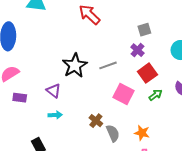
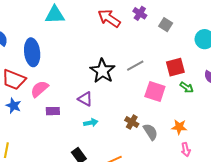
gray square: (144, 30) -> (166, 25), turned -32
purple cross: (137, 50) -> (140, 13), moved
red square: (147, 73) -> (175, 67), turned 30
green arrow: (155, 95) -> (187, 87), turned 80

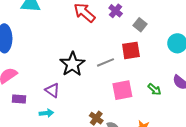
red square: (175, 67) -> (131, 50), moved
pink square: (155, 91) -> (122, 90), turned -35
cyan arrow: (91, 123) -> (46, 113), moved

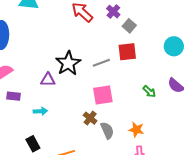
gray square: (140, 25) -> (129, 26), moved
purple triangle: (52, 90) -> (48, 80), moved, turned -35
pink square: (122, 90) -> (103, 95), moved

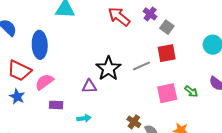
pink square: (103, 95) -> (167, 93), moved

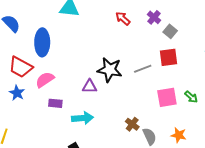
red arrow: (119, 17) -> (123, 18), size x0.7
black star: (108, 69) -> (110, 70), turned -30
cyan arrow: (84, 118) -> (83, 118), size x1.5

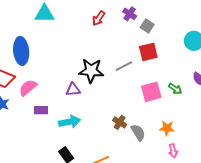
red arrow: (123, 18) -> (99, 18), turned -91

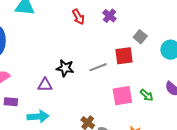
red arrow: (99, 18) -> (78, 17), turned -70
gray square: (147, 26) -> (140, 37), moved
black star: (91, 71) -> (65, 68), size x0.7

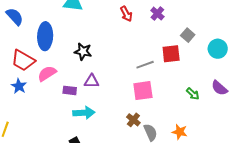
black star: (65, 68) -> (83, 51), moved
pink square: (122, 96) -> (143, 91), moved
purple rectangle: (11, 102) -> (70, 90), moved

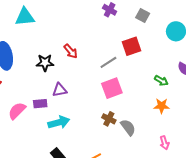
red arrow: (126, 14) -> (71, 51), moved
gray square: (188, 35) -> (143, 16), moved
pink semicircle: (47, 73) -> (17, 111), moved
orange star: (180, 132) -> (162, 106), moved

